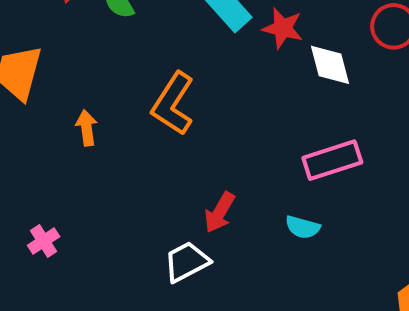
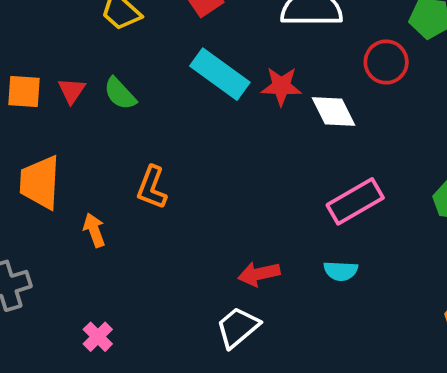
orange L-shape: (173, 104) -> (152, 188), moved, size x0.7
orange arrow: (87, 128) -> (94, 230), moved
red arrow: (220, 212) -> (259, 274), turned 60

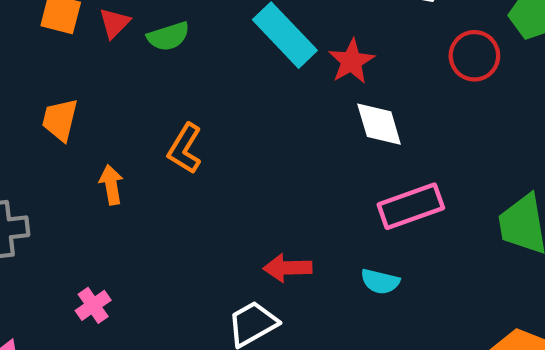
red star: (281, 86) -> (351, 61), turned 30
green semicircle: (120, 94) -> (168, 36), turned -75
white diamond: (334, 111) -> (379, 124), moved
orange trapezoid: (40, 182) -> (60, 120), size x0.7

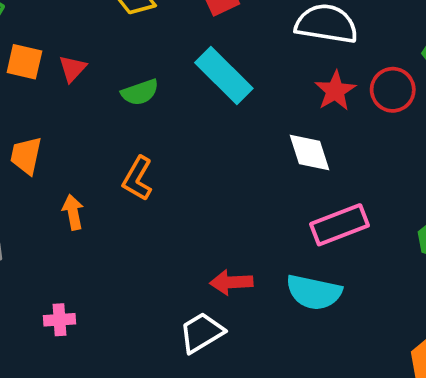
green semicircle: (168, 36) -> (140, 92), moved
red star: (351, 61) -> (335, 91), moved
cyan semicircle: (380, 282) -> (314, 292), size x1.6
pink cross: (93, 305) -> (60, 320), turned 32

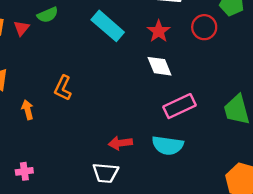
red star: (335, 91) -> (159, 31), moved
green semicircle: (140, 92) -> (48, 15), moved
white trapezoid: (202, 333) -> (105, 173), turned -140

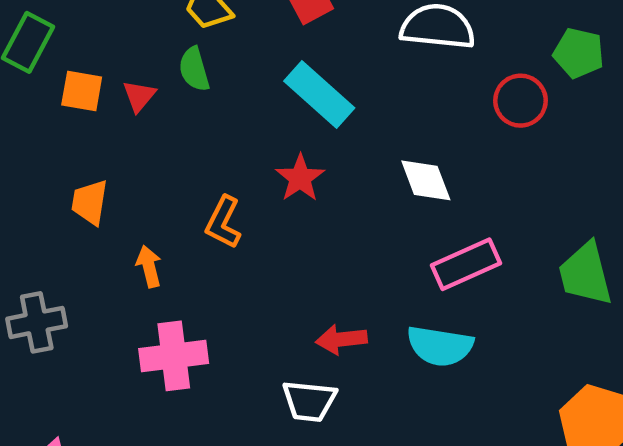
green semicircle: (48, 15) -> (194, 69), turned 96
red star: (159, 31) -> (300, 178), moved
pink cross: (24, 171) -> (174, 356), moved, size x1.8

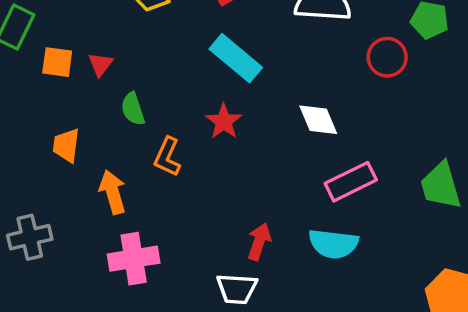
green semicircle: (194, 69) -> (133, 109), moved
orange arrow: (149, 266) -> (113, 192), size x1.4
red arrow: (341, 339) -> (259, 242), turned 117

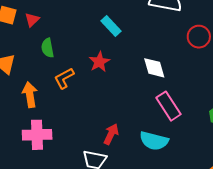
cyan rectangle: (236, 58) -> (111, 26), size x0.7
orange L-shape: (167, 157) -> (64, 78), turned 30
pink rectangle: (351, 182) -> (169, 106), turned 76

